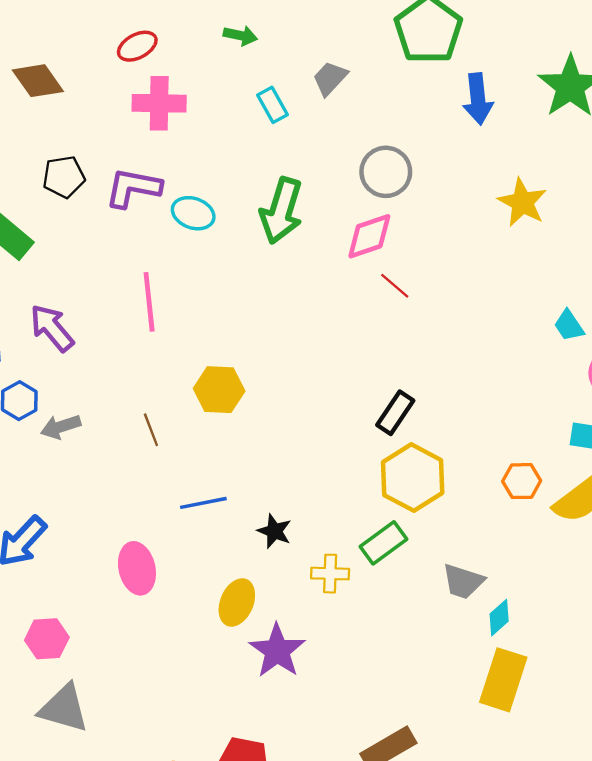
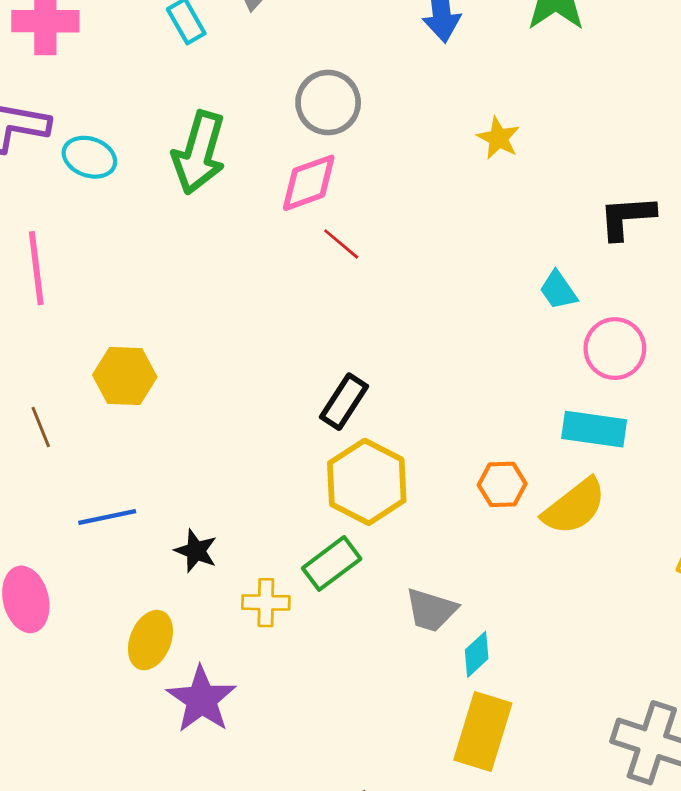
yellow star: (522, 202) -> (498, 138), size x0.7

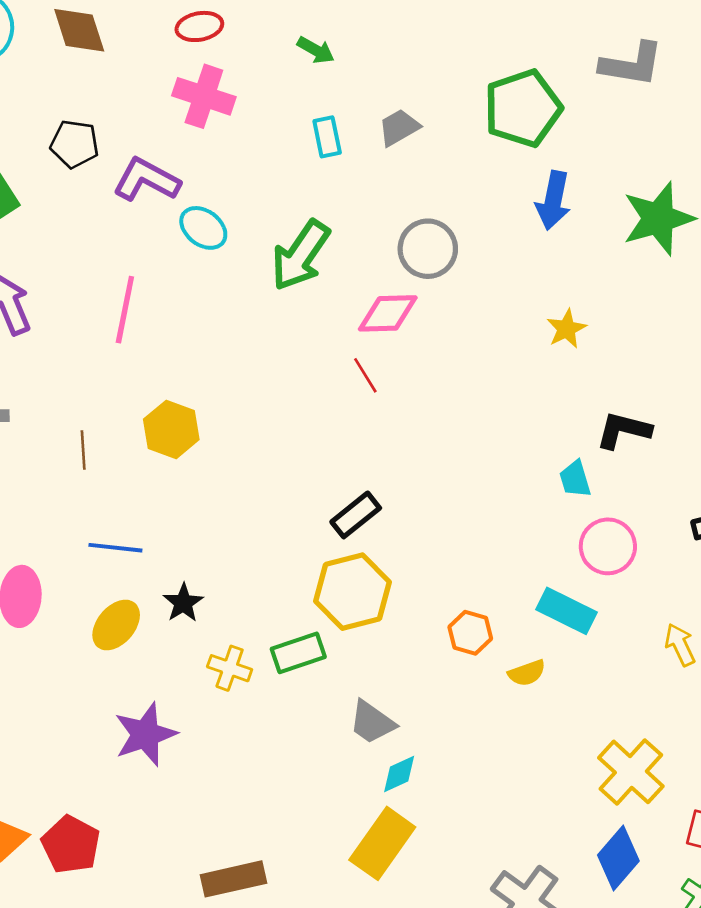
black L-shape: (627, 217) -> (623, 430), moved
red line: (341, 244) -> (365, 375), moved
yellow semicircle: (574, 507) -> (527, 673), size x0.6
yellow ellipse: (150, 640) -> (116, 625), moved

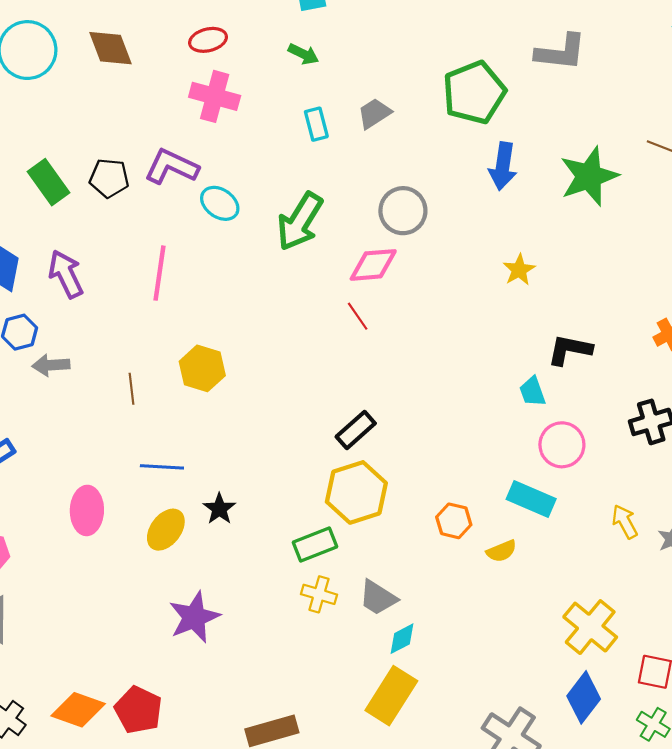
black pentagon: (75, 144) -> (109, 178), moved
yellow cross: (230, 668) -> (319, 594), moved

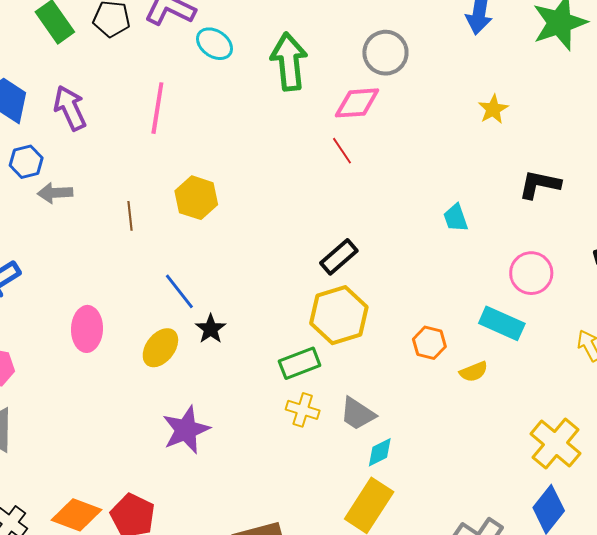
green arrow: (300, 222) -> (289, 62), turned 142
cyan trapezoid: (532, 392) -> (456, 218), moved
blue line: (162, 467) -> (179, 291), moved, turned 48

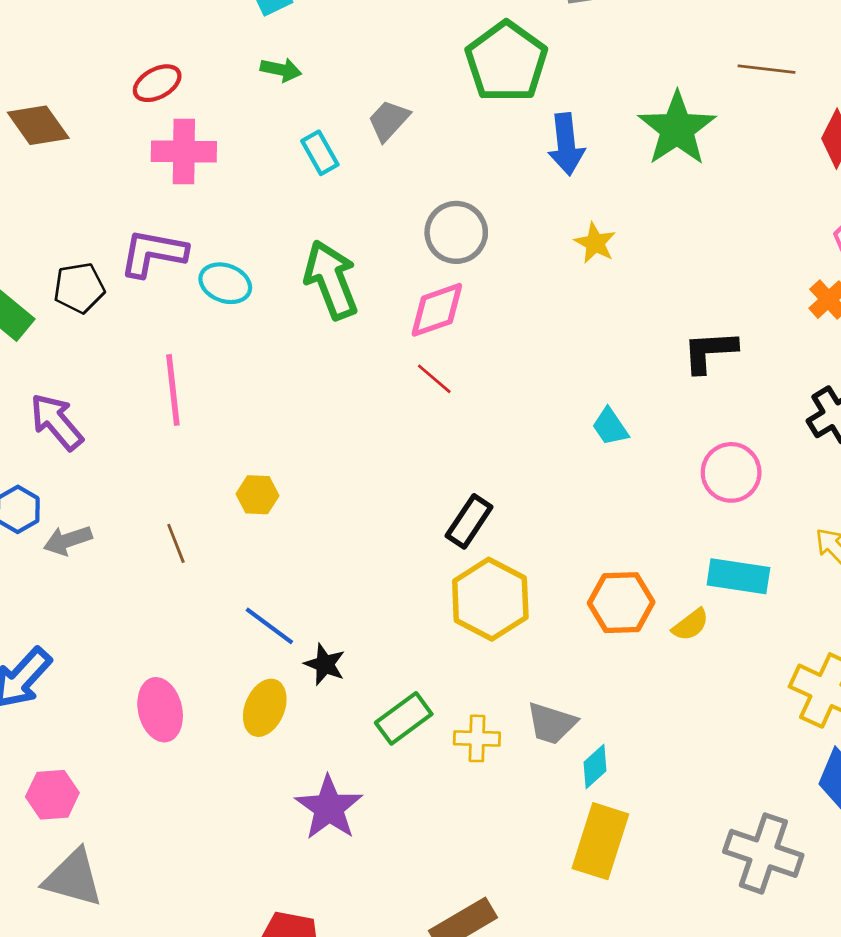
yellow star: (493, 109) -> (595, 243), moved
yellow hexagon: (196, 198) -> (258, 495), size x0.7
cyan rectangle: (502, 323) -> (738, 576), moved
orange hexagon: (429, 343) -> (621, 603), size x1.4
green rectangle: (300, 363) -> (404, 718), moved

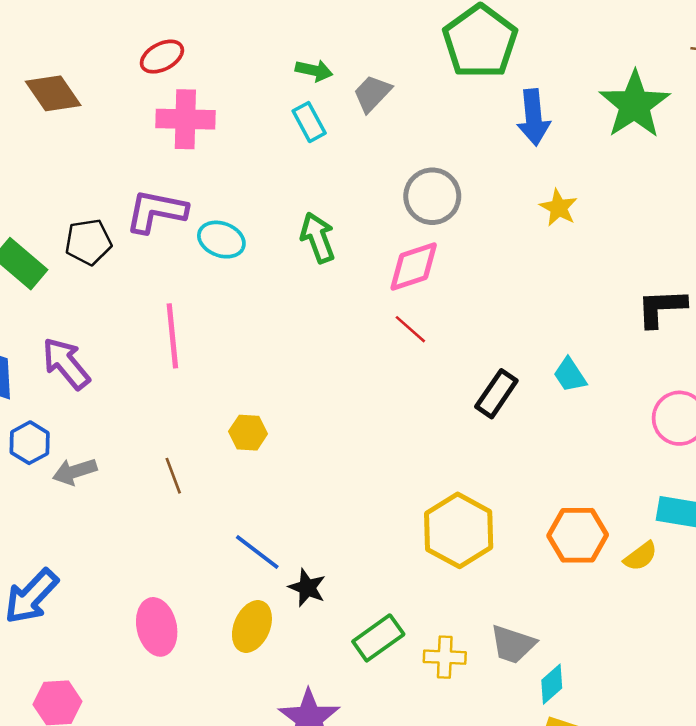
green arrow: (281, 70) -> (314, 70), moved
green arrow: (331, 280) -> (318, 238), size x0.7
black rectangle: (469, 521) -> (496, 394), moved

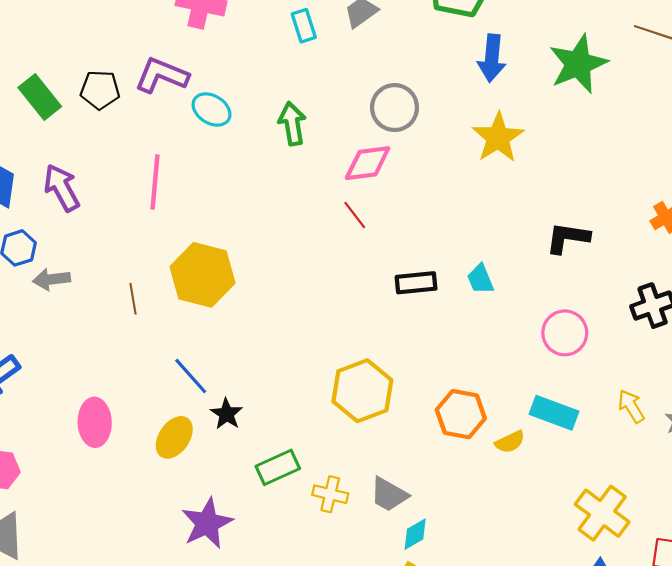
yellow star: (559, 208) -> (498, 138), size x1.6
black rectangle: (496, 394) -> (416, 283), turned 39
yellow hexagon: (248, 433) -> (202, 275), size x2.0

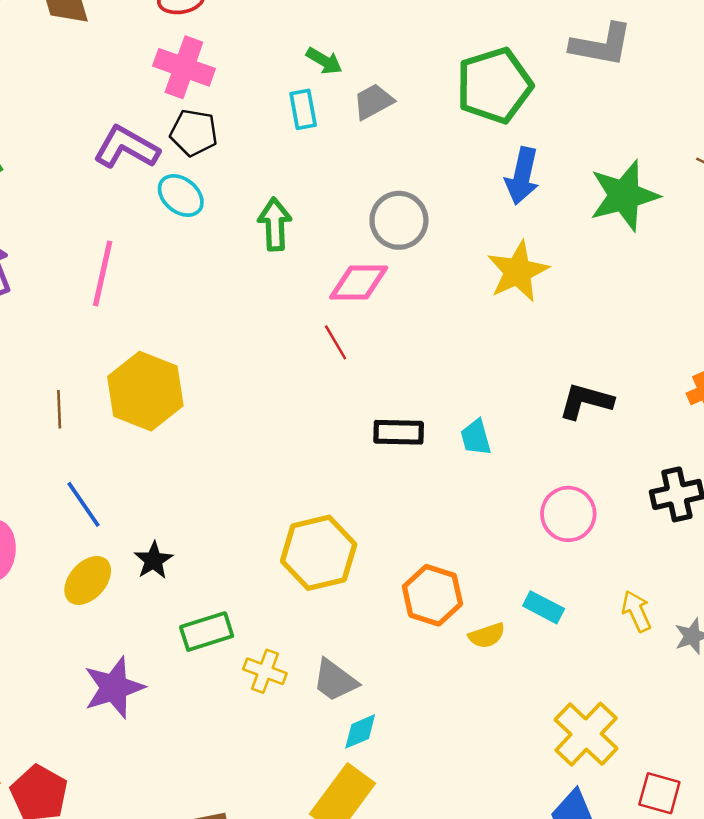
black pentagon: (100, 90) -> (194, 133), moved
blue line: (191, 376) -> (84, 504), moved
cyan rectangle: (554, 413) -> (544, 607), size x0.7

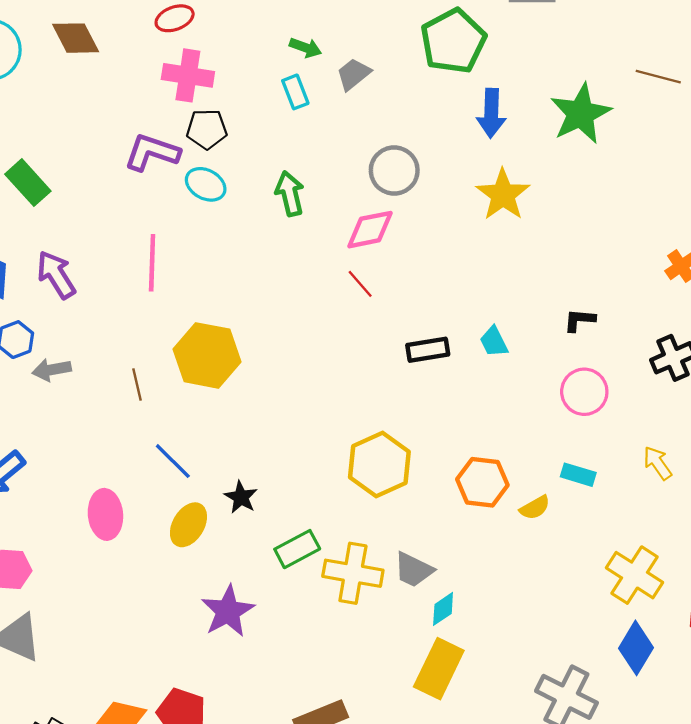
black L-shape: (586, 401) -> (579, 320), moved, size x0.7
yellow cross: (265, 671) -> (353, 573), size x1.6

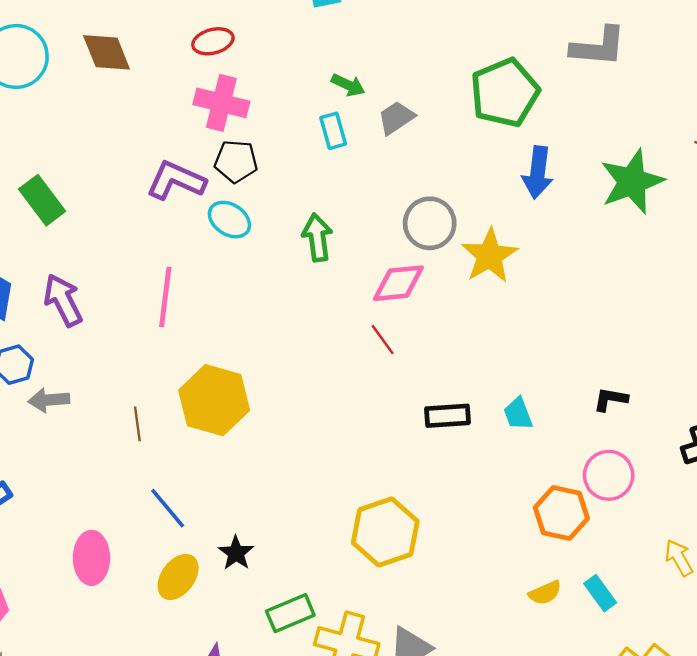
yellow star: (503, 195) -> (489, 256), moved
cyan rectangle: (578, 475) -> (600, 593), moved, turned 32
orange hexagon: (482, 482) -> (561, 513), moved

